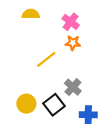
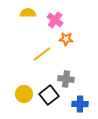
pink cross: (71, 22) -> (55, 20), moved
gray cross: (73, 87) -> (66, 79), turned -35

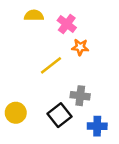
yellow circle: (24, 94) -> (16, 113), moved

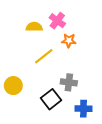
yellow semicircle: (34, 15) -> (34, 27), moved
yellow circle: (16, 113) -> (13, 86), moved

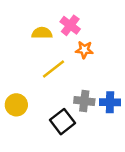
blue cross: (83, 109) -> (110, 102), moved

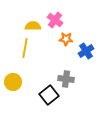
yellow line: (54, 69) -> (25, 48), moved, turned -42
blue cross: (110, 102) -> (86, 51), moved, turned -35

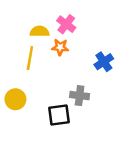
orange star: (66, 39) -> (60, 47), moved
black square: (49, 95) -> (59, 115), turned 30

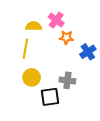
orange star: (60, 47) -> (66, 37), moved
yellow circle: (15, 99) -> (32, 77), moved

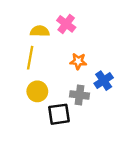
orange star: (66, 37) -> (78, 61), moved
blue cross: (88, 52) -> (104, 81), moved

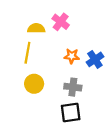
blue cross: (104, 81) -> (95, 59), moved
black square: (59, 114) -> (71, 113), moved

